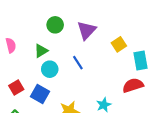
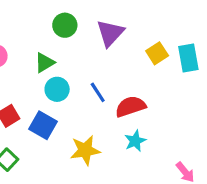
cyan rectangle: (141, 61) -> (188, 58), moved
blue line: (78, 63) -> (98, 92), moved
red semicircle: (133, 85) -> (131, 106), moved

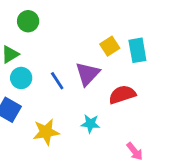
purple triangle: (110, 33) -> (88, 74), moved
red semicircle: (131, 106) -> (122, 95), moved
cyan star: (135, 141) -> (90, 124), turned 30

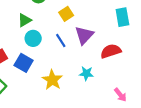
yellow square: (110, 46) -> (66, 14), moved
yellow star: (46, 132) -> (52, 80), turned -30

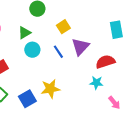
blue square: (24, 63) -> (27, 99), moved, turned 30
cyan star: (86, 73) -> (96, 83), moved
yellow star: (52, 80) -> (50, 89), turned 30

